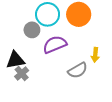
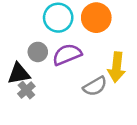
gray circle: (32, 30) -> (38, 52), moved
yellow arrow: (95, 55) -> (117, 67), size x1.6

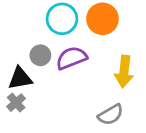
gray semicircle: (95, 86) -> (111, 115), moved
gray cross: (26, 90) -> (16, 103), moved

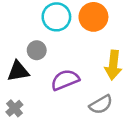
purple semicircle: (71, 58) -> (65, 80), moved
gray cross: (16, 103) -> (14, 108), moved

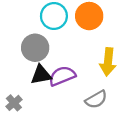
gray circle: (37, 50) -> (35, 48), size x1.5
black triangle: (18, 71) -> (41, 75), moved

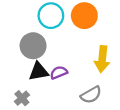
purple semicircle: (62, 76) -> (59, 72), size x0.7
gray cross: (14, 103) -> (22, 98), moved

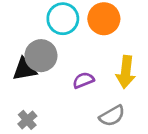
black triangle: (39, 71) -> (25, 69), moved
purple semicircle: (59, 72) -> (83, 80), moved

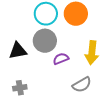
gray circle: (41, 56) -> (45, 41), moved
gray cross: (27, 120) -> (20, 88), turned 32

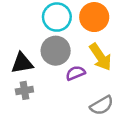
yellow arrow: (92, 53) -> (100, 57), moved, turned -40
gray cross: (20, 88) -> (24, 90), moved

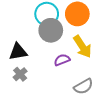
gray circle: (56, 51) -> (51, 30), moved
gray cross: (24, 90) -> (20, 74), turned -32

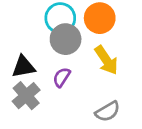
purple semicircle: (62, 60) -> (62, 77), moved, turned -35
gray cross: (20, 74) -> (26, 96), size x1.5

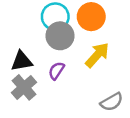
yellow arrow: (106, 60) -> (97, 55), turned -104
gray semicircle: (108, 111) -> (112, 102), moved

